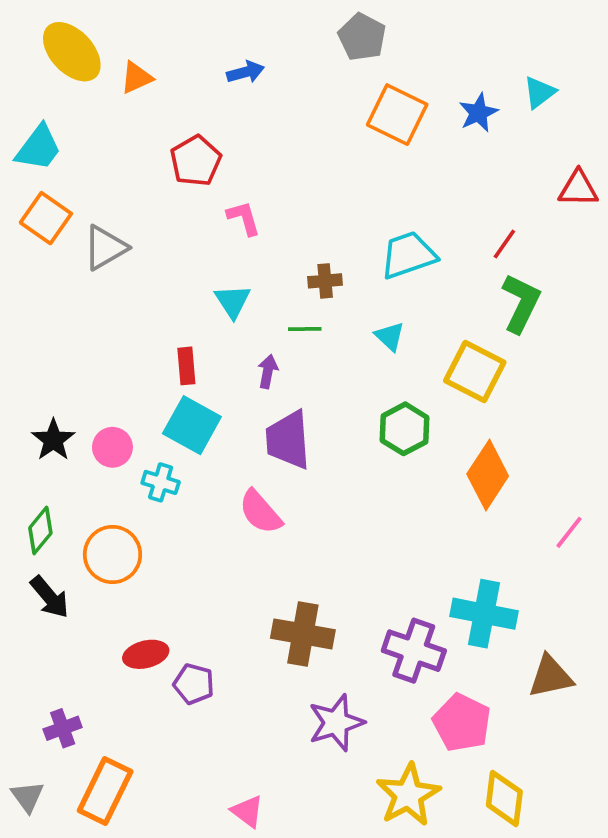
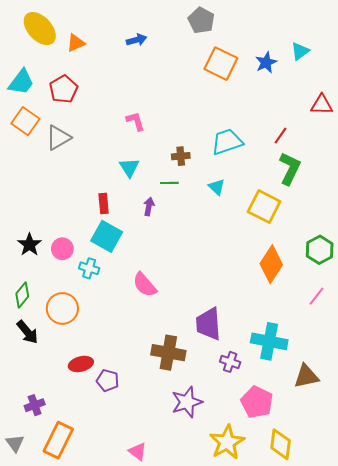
red pentagon: (196, 161) -> (63, 89), moved
green hexagon: (405, 429) -> (320, 250), moved
purple trapezoid: (288, 440) -> (208, 324), moved
purple cross: (414, 651) -> (230, 362), size x0.6

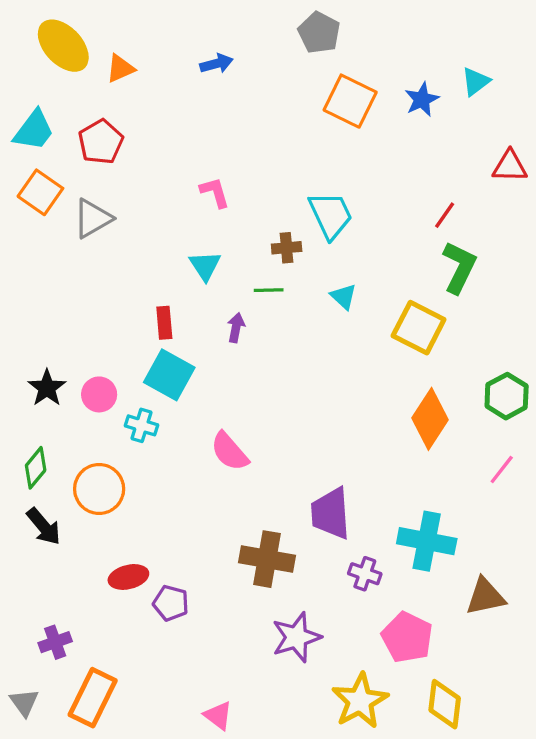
cyan trapezoid: (227, 142) -> (331, 215), moved, turned 84

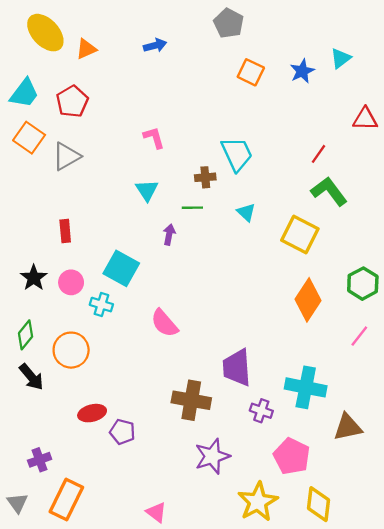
orange square: (350, 101) -> (251, 72), size x0.7
green L-shape: (459, 267) -> (329, 191), turned -63
red rectangle: (164, 323) -> (65, 231), moved

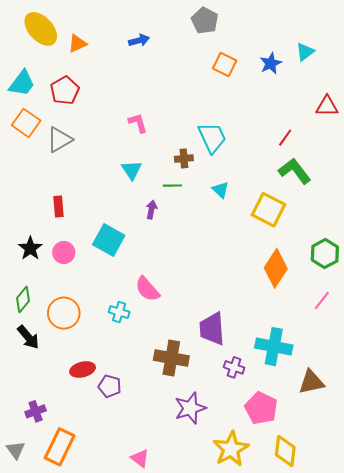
cyan cross: (101, 305) -> (119, 312), moved

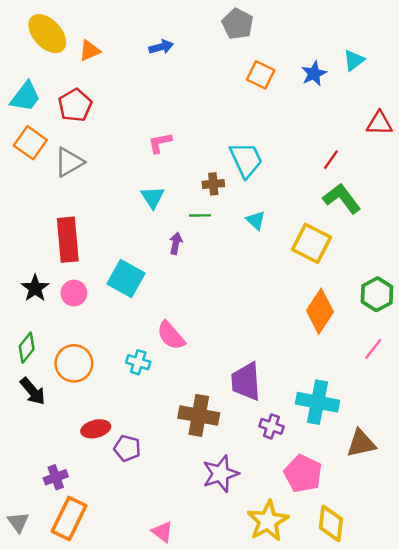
pink L-shape: (138, 123) -> (160, 143), turned -85
red rectangle: (59, 207) -> (68, 240), size x1.8
purple cross: (36, 411) -> (56, 477), moved

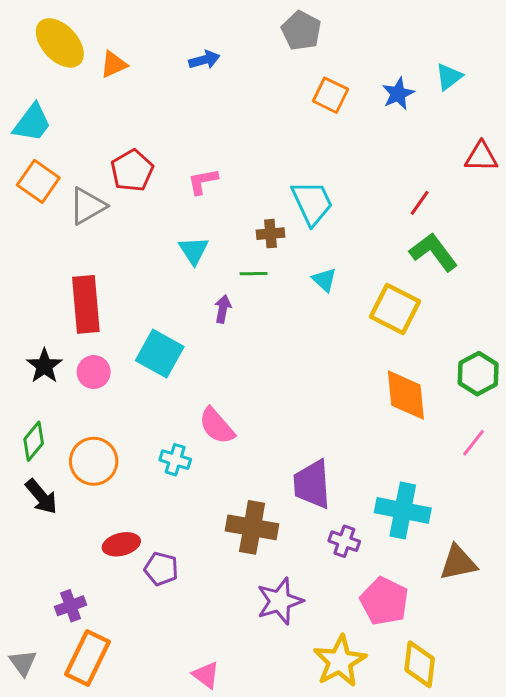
red pentagon: (75, 105) -> (132, 171), moved
orange diamond: (320, 311) -> (406, 395), turned -39

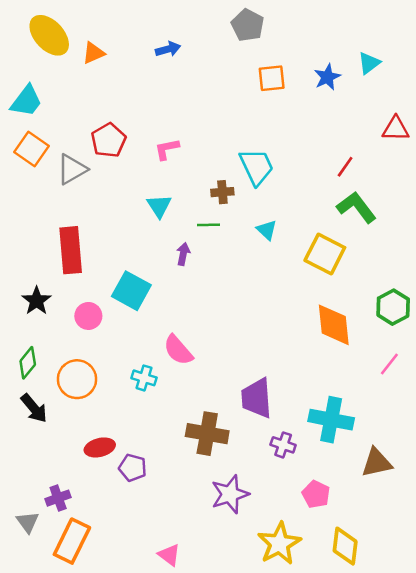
orange square: (330, 95) -> (272, 78), turned -32
pink circle: (94, 372) -> (88, 316), moved
pink pentagon: (384, 601) -> (316, 494), size x0.7
gray triangle: (23, 663) -> (28, 522), moved

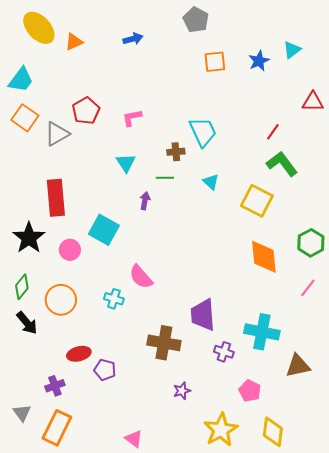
black star: (37, 301) -> (29, 238), size x1.4
purple star: (230, 494) -> (182, 391), size x0.6
purple cross: (58, 498) -> (55, 386), moved

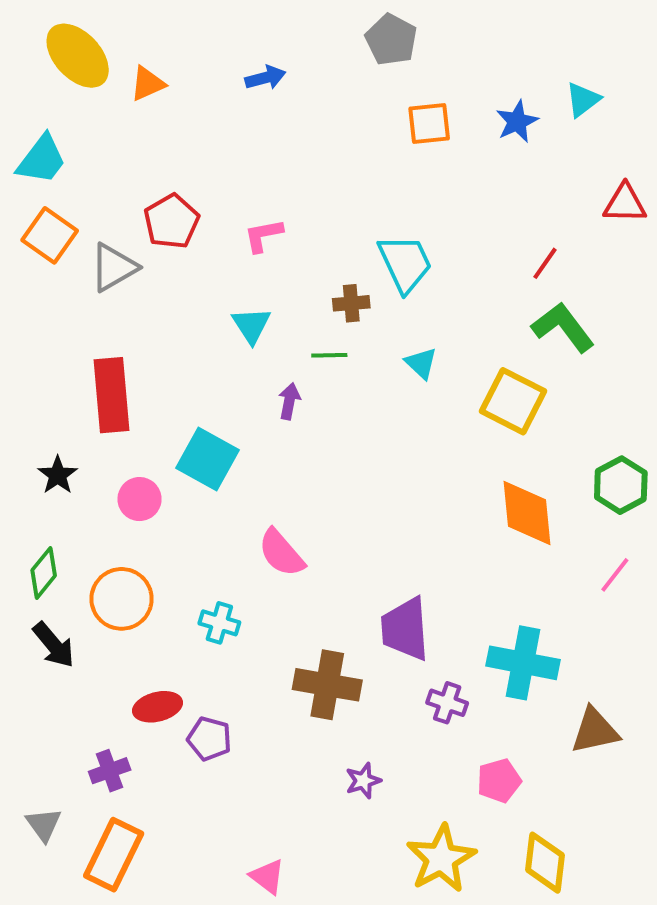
black star: (29, 238) -> (58, 475), size x0.6
cyan cross: (114, 299) -> (219, 623), moved
pink pentagon: (250, 391) -> (499, 781), turned 30

